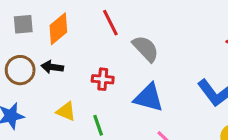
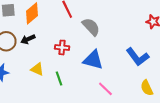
black arrow: (52, 67) -> (28, 39), turned -32

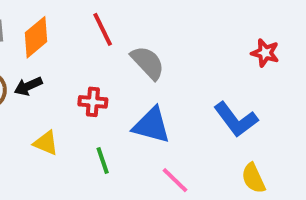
green line: (59, 78) -> (103, 161), moved

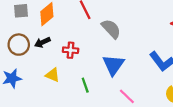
red cross: (93, 102) -> (71, 50), moved
blue triangle: (152, 125) -> (113, 65), turned 50

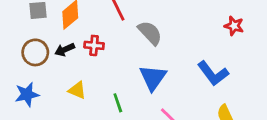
red cross: (71, 50) -> (94, 45), moved

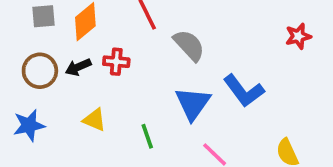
red star: (234, 26) -> (298, 36), turned -30
blue L-shape: (213, 73) -> (244, 91), moved

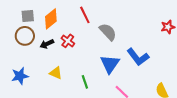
red cross: (116, 62) -> (68, 41), turned 32
brown circle: (40, 71) -> (25, 36), moved

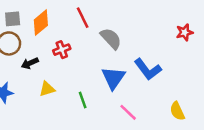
red cross: (68, 41) -> (62, 50), turned 32
black arrow: (47, 44) -> (30, 63), moved
yellow triangle: (56, 73) -> (47, 89), turned -40

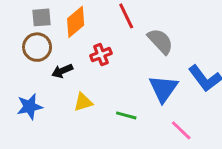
green line: (83, 100) -> (126, 115), turned -56

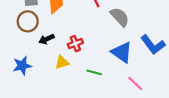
red cross: (101, 55) -> (75, 44), moved
blue triangle: (163, 89) -> (122, 52), turned -30

